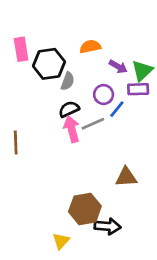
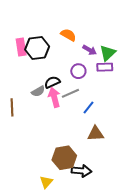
orange semicircle: (90, 47) -> (68, 35), turned 42
pink rectangle: (21, 49) -> (21, 47), moved
gray semicircle: (68, 81) -> (38, 91), moved, turned 40
blue line: (117, 109) -> (89, 107), moved

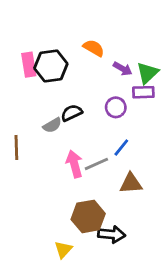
purple circle: (78, 71) -> (116, 107), moved
gray line: (70, 93) -> (96, 164), moved
pink arrow: (54, 97) -> (74, 164), moved

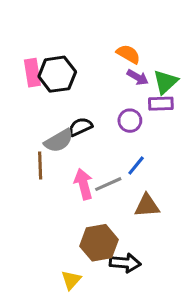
orange semicircle: (94, 48) -> (128, 54), moved
gray semicircle: (52, 125) -> (59, 141), size x1.4
brown line: (16, 147) -> (40, 165), moved

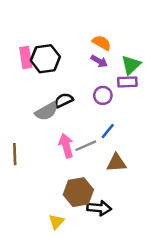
purple arrow: (138, 77) -> (99, 61), moved
brown line: (40, 165) -> (15, 154), moved

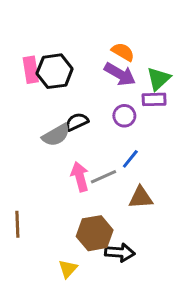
purple arrow: (99, 61) -> (120, 74), size x1.5
brown line: (15, 154) -> (17, 224), moved

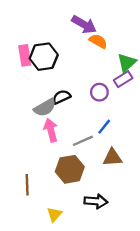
purple arrow: (120, 74) -> (84, 25), moved
purple rectangle: (154, 99) -> (123, 79), turned -30
pink arrow: (80, 177) -> (51, 130), moved
brown line: (17, 224) -> (27, 185), moved
brown hexagon: (95, 233) -> (70, 169), moved

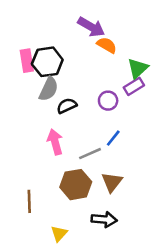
gray semicircle: (45, 108) -> (49, 89), moved, turned -35
brown triangle: (112, 157) -> (112, 182), moved, turned -48

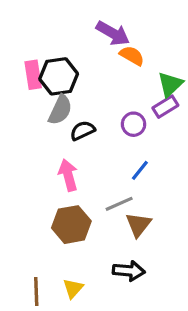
gray line: (90, 154) -> (119, 204), moved
brown hexagon: (76, 185) -> (71, 225), moved
brown line: (29, 201) -> (36, 291), moved

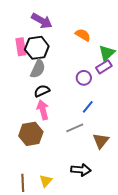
purple arrow: (113, 33) -> (42, 21), moved
black semicircle: (83, 131) -> (42, 91), moved
brown hexagon: (71, 225) -> (31, 134), moved
brown triangle: (138, 225) -> (101, 141), moved

